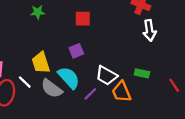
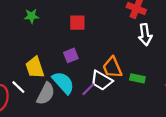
gray semicircle: (52, 88) -> (46, 94), turned -100
orange trapezoid: (122, 92) -> (112, 67), moved
purple line: (90, 94) -> (88, 89), moved

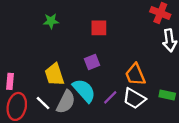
green rectangle: (137, 78) -> (167, 95), moved
white trapezoid: (101, 81) -> (134, 98), moved
white line: (18, 87) -> (43, 103), moved

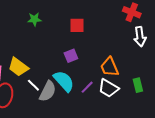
yellow trapezoid: (54, 75) -> (18, 67), moved, turned -35
green rectangle: (167, 95) -> (138, 85), turned 64
white line: (43, 103) -> (33, 85), moved

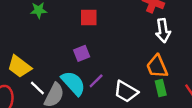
orange trapezoid: (109, 67) -> (157, 66), moved
purple line: (87, 87) -> (96, 81), moved

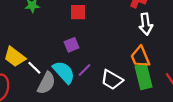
white line: (37, 88) -> (34, 68), moved
green rectangle: (161, 88) -> (144, 76), size x1.6

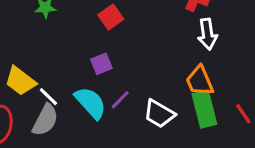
red square: (78, 12) -> (111, 17), turned -35
gray semicircle: (46, 83) -> (45, 120), moved

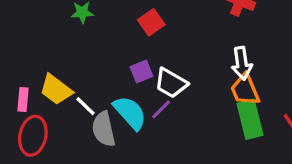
white arrow: (207, 34) -> (242, 63), moved
white trapezoid: (159, 114) -> (171, 83), moved
gray semicircle: (45, 120) -> (104, 129), moved, turned 140

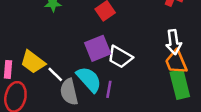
purple square: (141, 72) -> (98, 48), size x1.5
purple line: (161, 109) -> (109, 89), moved, turned -35

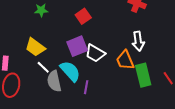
yellow trapezoid: (33, 62) -> (35, 47), moved
orange trapezoid: (176, 62) -> (125, 60), moved
purple line: (109, 89) -> (86, 87), moved

